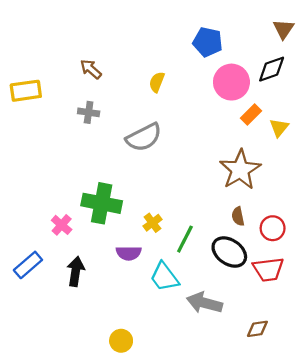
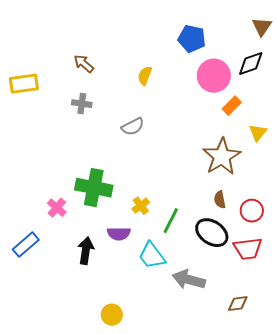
yellow triangle: (279, 128) -> (258, 133), moved
gray semicircle: (144, 137) -> (133, 127), size x0.7
black arrow: (76, 271) -> (86, 251), moved

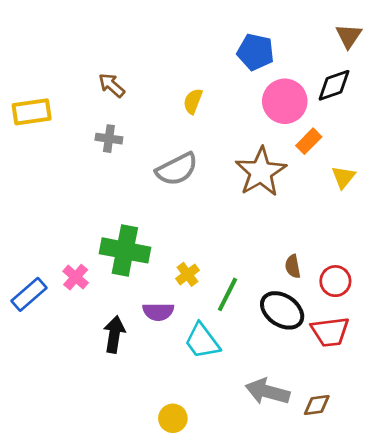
gray semicircle: (133, 127) -> (177, 169), size x1.4
brown star: (222, 157) -> (261, 172), moved
blue rectangle: (26, 245) -> (29, 294), moved
gray arrow: (189, 280) -> (267, 392), moved
yellow circle: (112, 315) -> (173, 418), moved

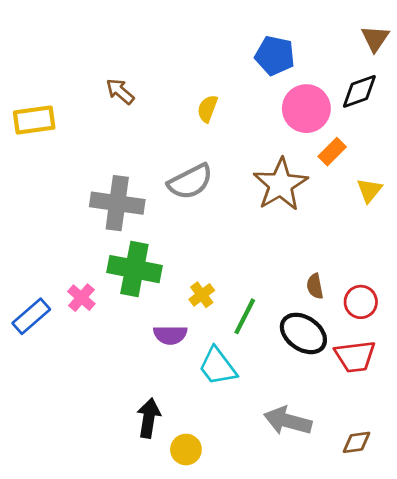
gray cross: (109, 139) -> (117, 203), moved, size x1.8
black arrow: (114, 334) -> (149, 418), moved
brown diamond: (317, 405) -> (356, 442), moved

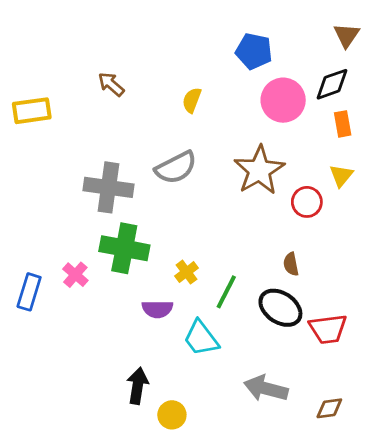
orange rectangle: (332, 152) -> (343, 124), moved, turned -55
red circle: (361, 302) -> (307, 202), moved
blue rectangle: (31, 316) -> (29, 292), turned -32

